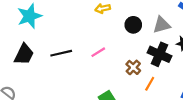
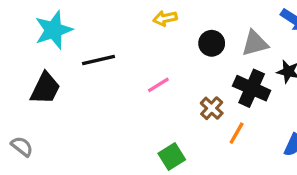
black line: (61, 53) -> (98, 60), moved

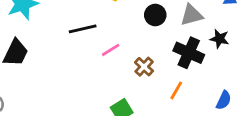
black line: (98, 60) -> (83, 29), moved
brown cross: (212, 108) -> (144, 67), moved

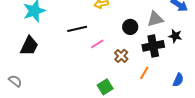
black circle: (155, 15) -> (130, 27), moved
black cross: (189, 53) -> (153, 46), turned -35

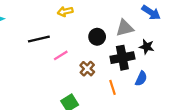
orange line: (144, 73) -> (113, 87), turned -48
blue semicircle: (178, 80) -> (141, 79), moved

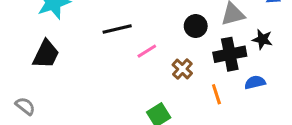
blue semicircle: (141, 79) -> (255, 82), turned -128

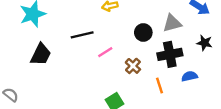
black star: (262, 39) -> (204, 43), moved
black trapezoid: (46, 54) -> (41, 54), moved

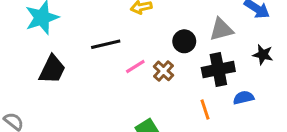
brown cross: (133, 66) -> (163, 71), moved

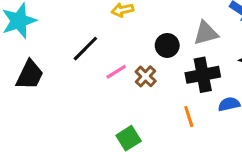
black line: (106, 44) -> (85, 49), turned -32

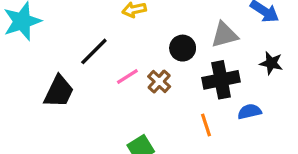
black trapezoid: (30, 75) -> (59, 92), moved

